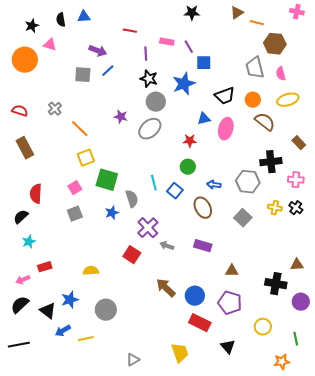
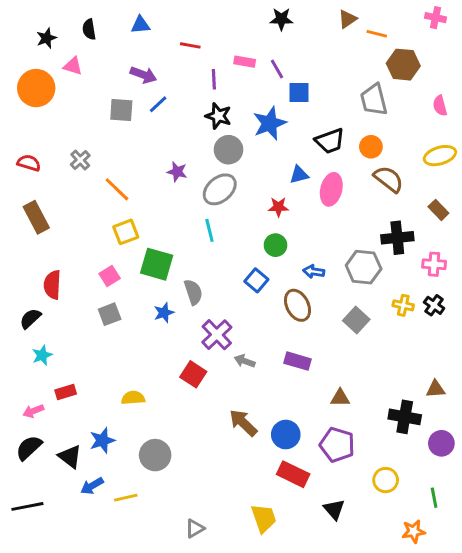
blue triangle: (84, 17) -> (140, 25), moved
pink semicircle: (281, 74) -> (440, 106), moved
yellow ellipse: (288, 100) -> (440, 156), moved
cyan line: (154, 183) -> (209, 230), moved

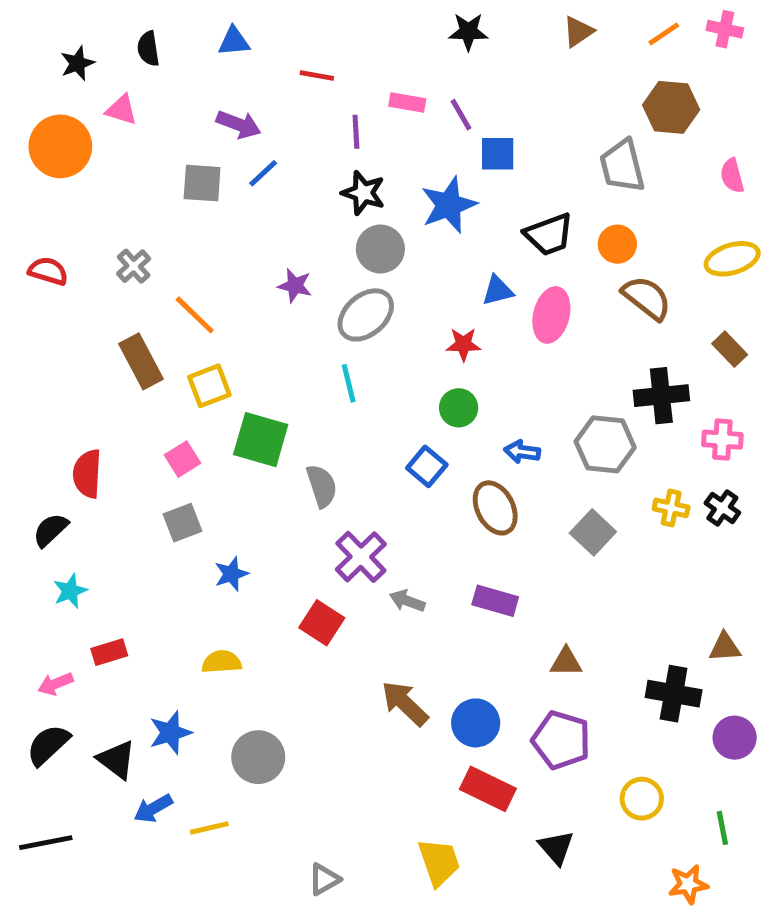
orange line: (377, 34) -> (664, 34), moved, turned -48
brown rectangle: (36, 217) -> (141, 361), moved
blue star: (164, 313) -> (231, 574), moved

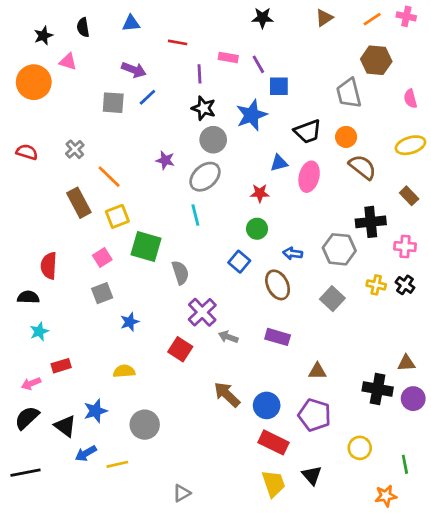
black semicircle: (51, 530) -> (28, 297), turned 45
purple circle: (735, 738) -> (413, 399), moved
yellow trapezoid: (439, 862) -> (273, 484), moved

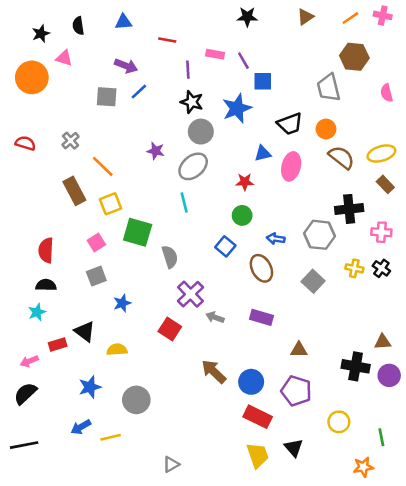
yellow ellipse: (410, 145) -> (381, 154), moved
black semicircle: (28, 297) -> (46, 285), moved
black triangle: (65, 426) -> (85, 332), moved

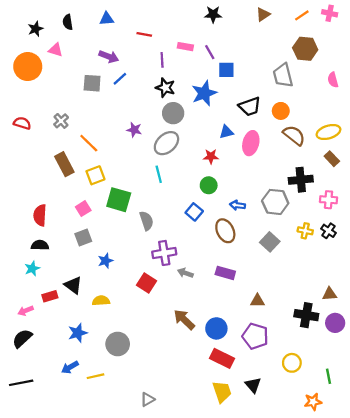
purple cross: (190, 294) -> (164, 253), turned 35

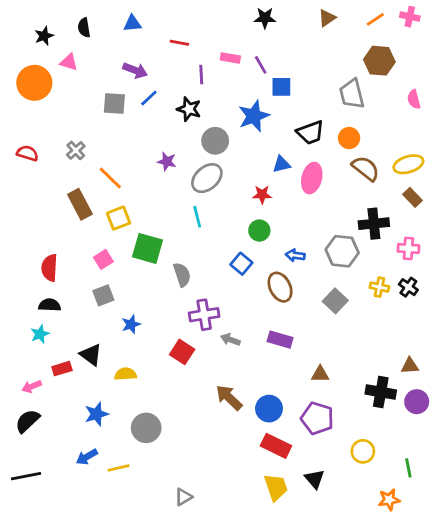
black star: (165, 88) -> (189, 109), moved

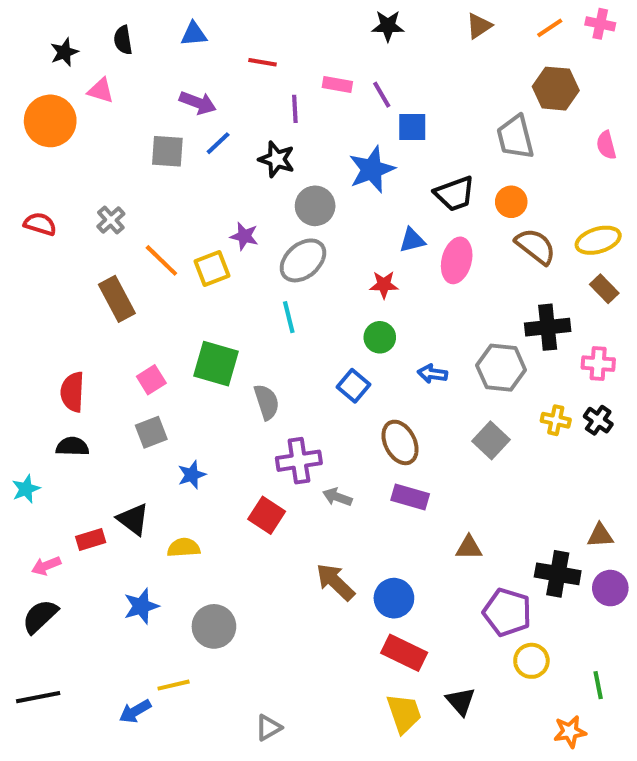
yellow square: (119, 218) -> (212, 269), moved
brown ellipse: (280, 287) -> (400, 442), moved
cyan star: (40, 334) -> (26, 489), moved
purple pentagon: (317, 418) -> (507, 612), moved
blue arrow: (87, 457) -> (135, 711), moved

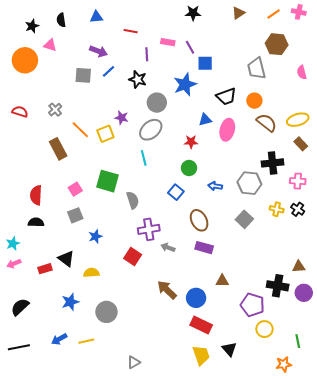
brown triangle: (469, 548) -> (222, 281), moved
pink arrow: (46, 566) -> (14, 264), moved
blue arrow: (135, 711) -> (59, 339), moved

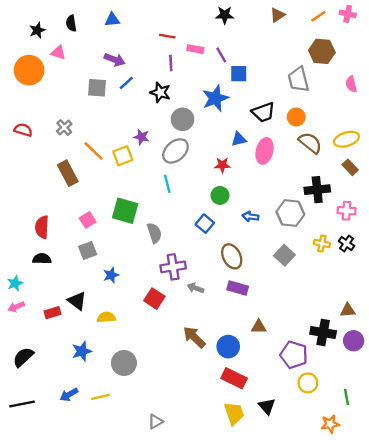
red line: (131, 31) -> (167, 36), moved

